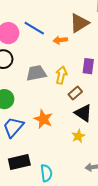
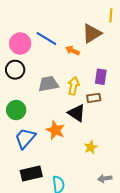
orange arrow: (60, 40) -> (73, 51), turned 32
brown rectangle: (75, 93) -> (94, 98), moved, turned 32
black triangle: (83, 113) -> (77, 113), moved

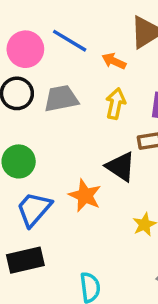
gray trapezoid: (48, 84) -> (61, 99), moved
yellow arrow: (74, 86) -> (116, 104), moved
black rectangle: (31, 173) -> (25, 260), moved

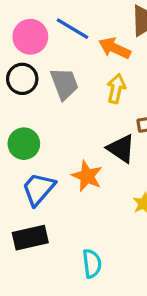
orange arrow: (114, 61) -> (115, 48), size x1.4
gray trapezoid: (61, 99) -> (64, 84), turned 80

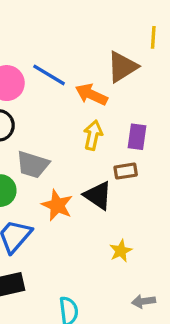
gray trapezoid: (64, 84) -> (33, 164), moved, turned 128
orange star: (87, 176) -> (57, 205), moved

